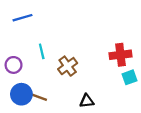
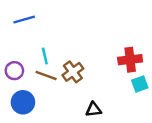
brown line: (37, 96) -> (46, 75), moved

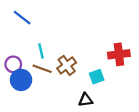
blue line: (24, 19) -> (22, 18), turned 54
cyan square: (140, 84) -> (97, 77), moved
blue circle: (23, 102) -> (21, 80), moved

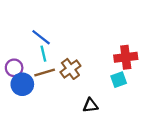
blue line: (22, 18) -> (41, 37), moved
brown line: (42, 69) -> (45, 72), turned -36
cyan square: (97, 77) -> (119, 80), moved

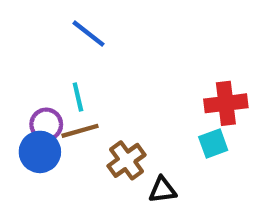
blue line: (41, 37) -> (88, 34), moved
purple circle: (14, 68) -> (46, 124), moved
brown cross: (70, 69) -> (127, 160), moved

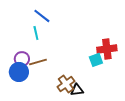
cyan line: (78, 97) -> (36, 33), moved
cyan square: (213, 143) -> (96, 60), moved
brown cross: (127, 160) -> (66, 84), moved

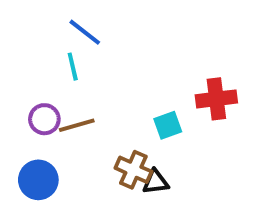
cyan square: (96, 60) -> (168, 125), moved
blue circle: (19, 72) -> (38, 180), moved
brown cross: (66, 84) -> (133, 170), turned -30

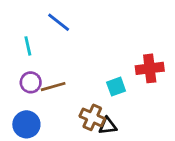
cyan line: (73, 67) -> (28, 46), moved

